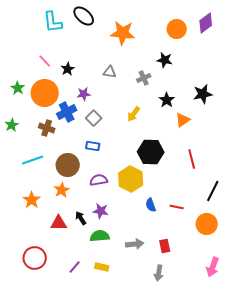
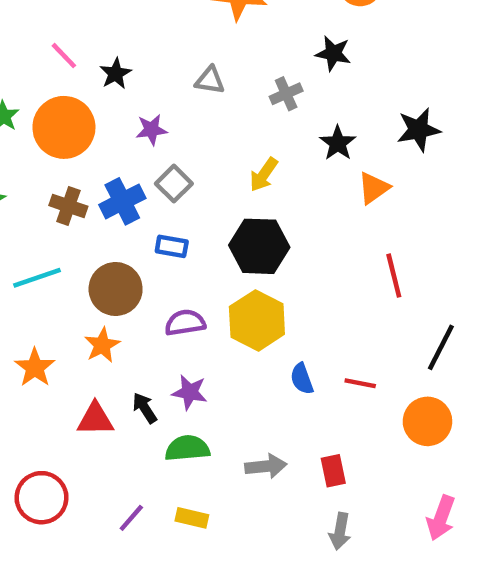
blue cross: (67, 112) -> (122, 201), moved
black hexagon: (151, 152) -> (259, 246), moved
gray arrow: (159, 273) -> (340, 531), moved

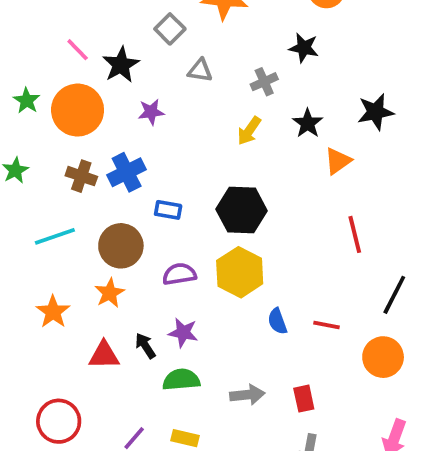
black star: (116, 74) -> (121, 65), size x1.4
yellow arrow: (264, 175) -> (249, 131), moved
gray square: (174, 184) -> (170, 29), moved

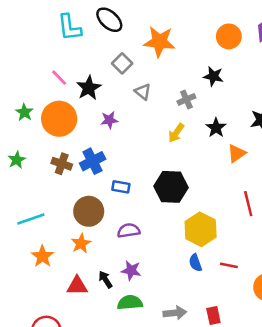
gray triangle: (200, 70) -> (143, 92), turned 30
cyan line: (55, 236) -> (31, 219), moved
yellow hexagon: (240, 272) -> (201, 229), moved

